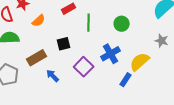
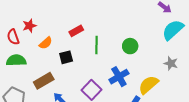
black square: (64, 44) -> (66, 57), moved

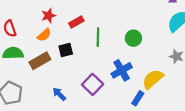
red star: (29, 26) -> (48, 16), moved
brown rectangle: (44, 81) -> (40, 61), moved

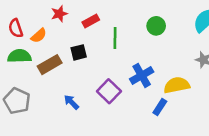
orange semicircle: (44, 35) -> (39, 36), moved
green circle: (133, 38) -> (156, 26), moved
yellow semicircle: (153, 79) -> (177, 85), turned 30

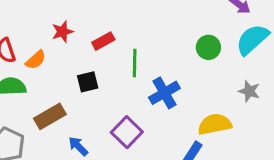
green circle: (156, 26) -> (208, 47), moved
brown rectangle: (50, 65) -> (50, 116), moved
blue cross: (142, 75) -> (164, 93), moved

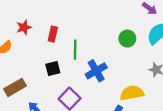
red rectangle: (103, 41) -> (53, 34), turned -48
black square: (88, 82) -> (53, 69), moved

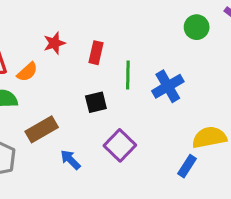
green circle: (127, 39) -> (197, 27), moved
blue cross: (96, 71) -> (168, 86), moved

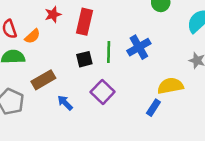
red rectangle: (96, 53) -> (84, 22), size x1.5
green line: (128, 75) -> (109, 52), moved

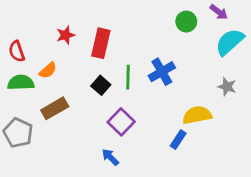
orange semicircle: (32, 36) -> (48, 70), moved
black square: (84, 59) -> (101, 85), turned -35
blue arrow: (65, 103) -> (110, 157), moved

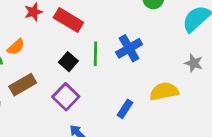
red rectangle: (101, 43) -> (68, 20), turned -72
purple square: (121, 122) -> (66, 97), moved
blue rectangle: (178, 140) -> (125, 109), moved

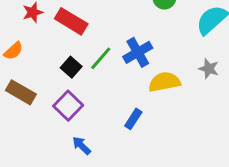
green line: (95, 54) -> (101, 58), turned 40
brown rectangle: (23, 85) -> (21, 92), turned 60
yellow semicircle: (164, 91) -> (164, 82), moved

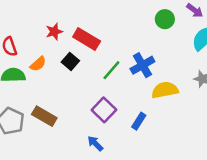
black square: (71, 67) -> (70, 61), moved
brown rectangle: (21, 92) -> (44, 116), moved
purple square: (68, 106) -> (104, 110), moved

